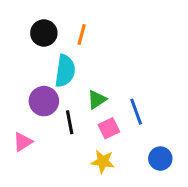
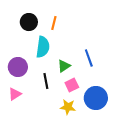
purple circle: (44, 101) -> (18, 67), moved
blue line: (136, 112) -> (89, 58), moved
blue circle: (160, 159) -> (96, 98), moved, size x1.5

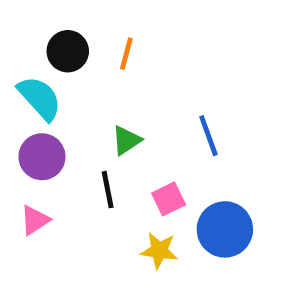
cyan semicircle: (43, 47) -> (40, 98), moved, turned -50
green triangle: (64, 66) -> (126, 140), moved

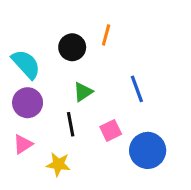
black circle: (68, 51) -> (72, 47), moved
orange line: (126, 54) -> (106, 35), moved
yellow star: (159, 251) -> (58, 164), moved

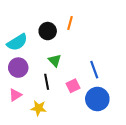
cyan semicircle: (26, 64) -> (17, 42), turned 100
blue line: (137, 89) -> (94, 70), moved
green triangle: (83, 92) -> (55, 60), turned -40

